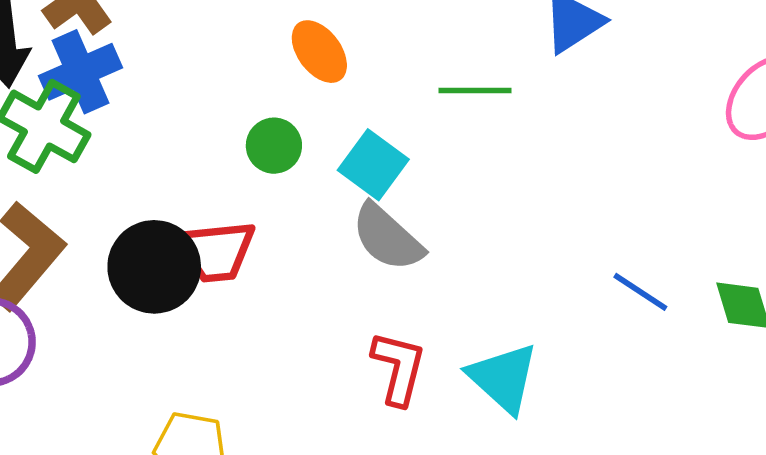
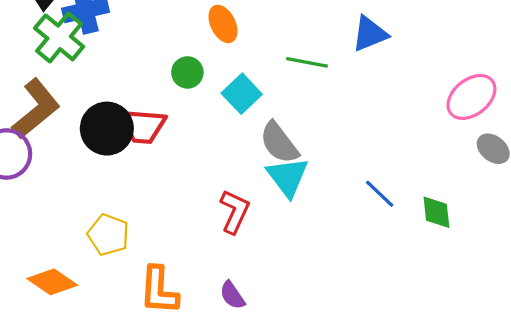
gray semicircle: (387, 237) -> (279, 143), moved
cyan triangle: (503, 378) -> (287, 177), moved

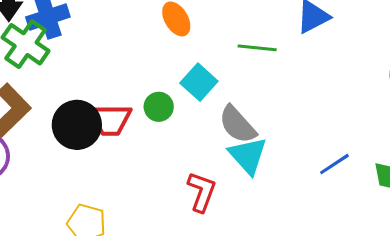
green circle: (187, 72) -> (159, 107), moved
blue line: (380, 194) -> (334, 164), turned -72

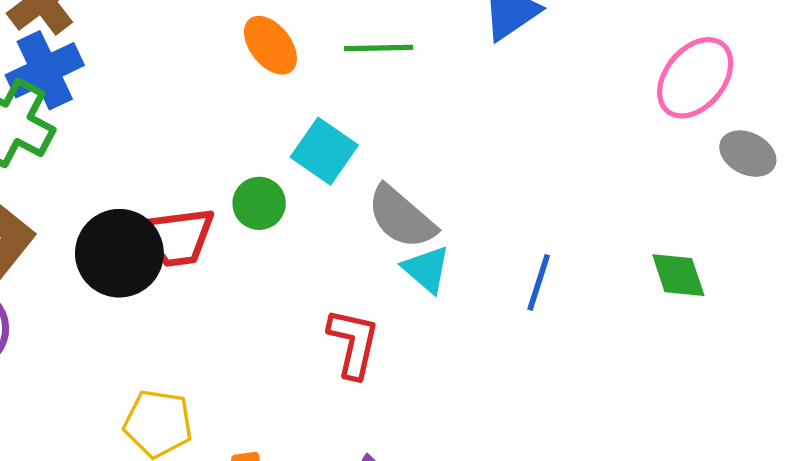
green line: (257, 48) -> (379, 48), moved
cyan triangle: (248, 156) -> (426, 269), size x0.7
blue line: (334, 164) -> (539, 282), moved, turned -32

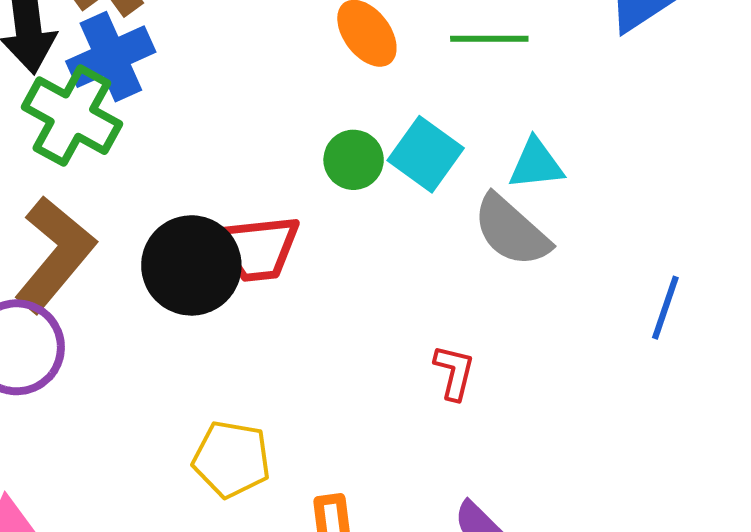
green circle: (259, 203) -> (354, 160), moved
cyan triangle: (426, 269) -> (536, 164), moved, turned -48
red L-shape: (353, 343) -> (454, 372), size x0.7

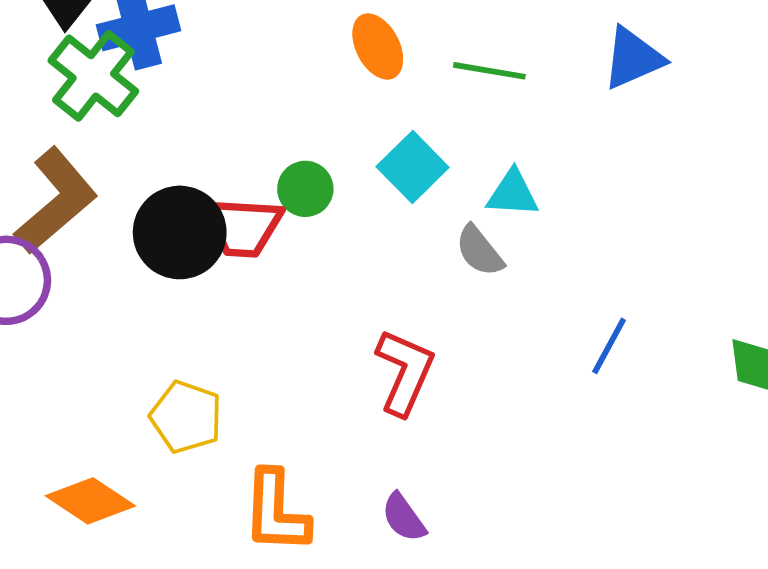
green circle: (354, 160) -> (305, 189), moved
gray semicircle: (511, 231) -> (479, 251), size x0.7
red L-shape: (454, 372) -> (405, 372), size x1.6

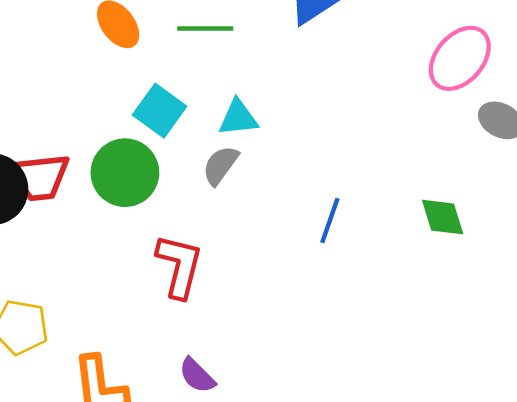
green circle: (305, 189) -> (125, 173), moved, size x1.6
gray semicircle: (479, 251) -> (220, 165), turned 84

